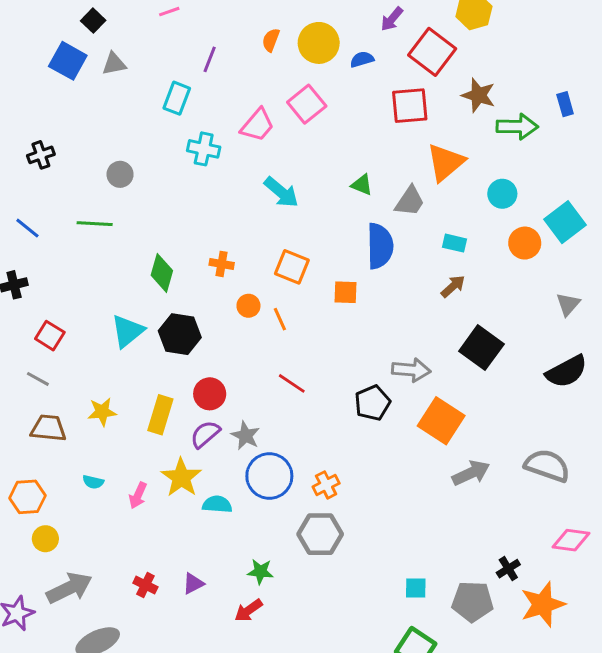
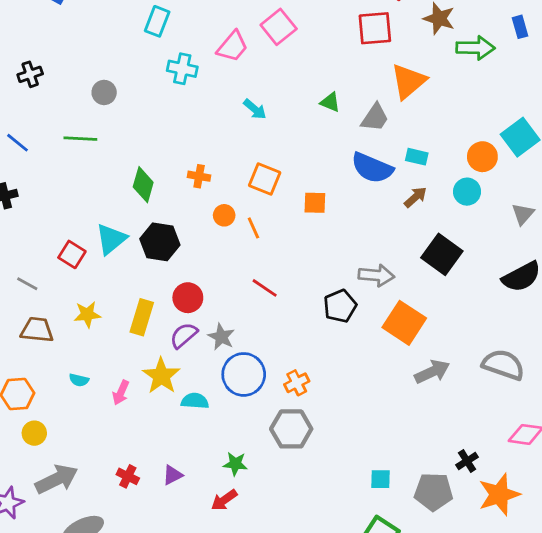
cyan arrow: (281, 192) -> (255, 109), size x0.7
cyan circle: (502, 194) -> (467, 192), moved
blue semicircle: (380, 246) -> (372, 168), moved, turned 114
red square: (50, 336) -> (72, 254), moved

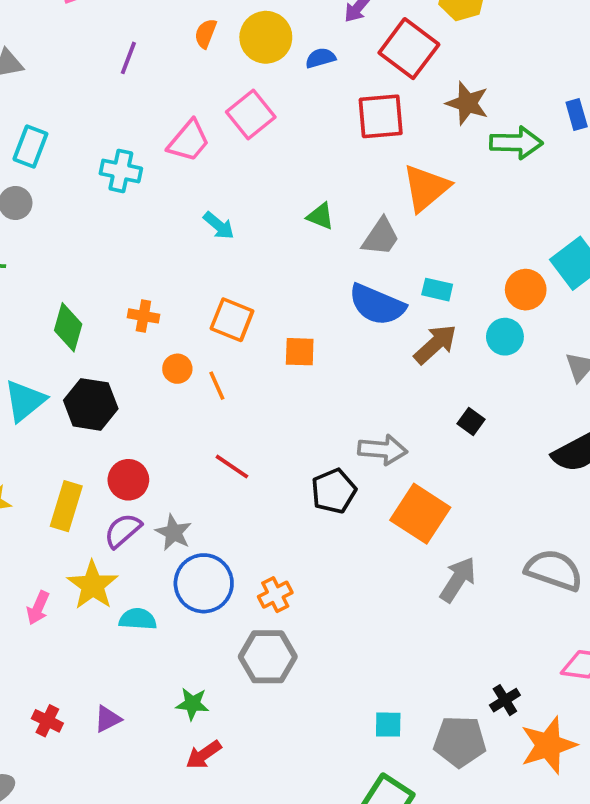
cyan rectangle: (157, 21) -> (30, 146), moved
brown arrow: (415, 197) -> (435, 344), size x1.4
black square: (442, 254) -> (471, 421), size x0.5
gray arrow: (432, 372) -> (458, 580), turned -32
red arrow: (224, 500) -> (204, 755), moved

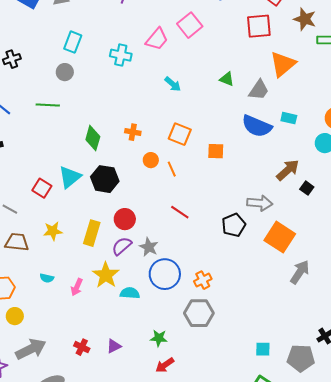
brown arrow: (435, 344) -> (288, 170), moved

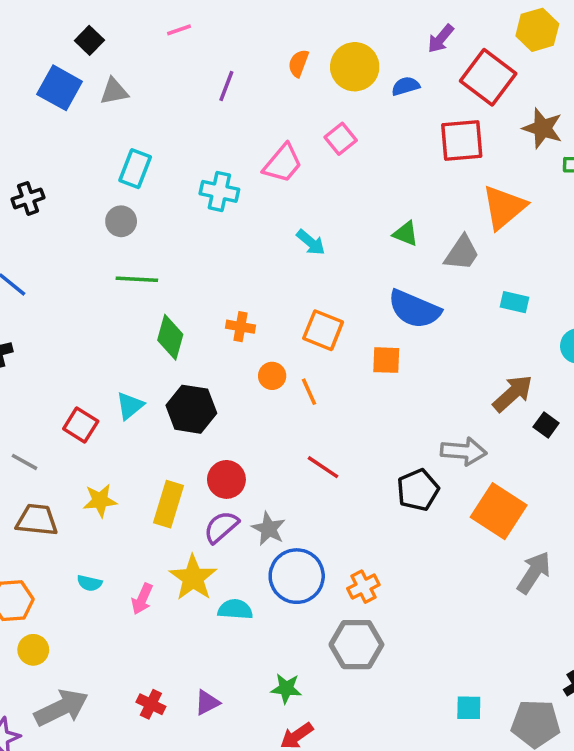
pink square: (190, 25) -> (341, 139), size x0.7
green line: (48, 105) -> (137, 279), moved
blue semicircle: (257, 126) -> (414, 309), moved
cyan triangle: (70, 177) -> (130, 406), size x0.7

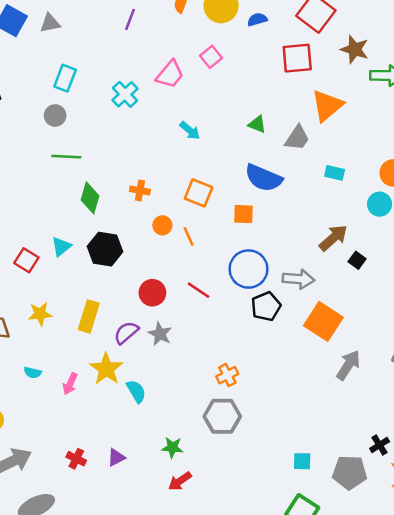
cyan cross: (219, 191) -> (125, 94), turned 35
red circle: (226, 479) -> (152, 293), moved
blue circle: (297, 576) -> (249, 269), moved
cyan semicircle: (235, 609) -> (136, 391), turned 55

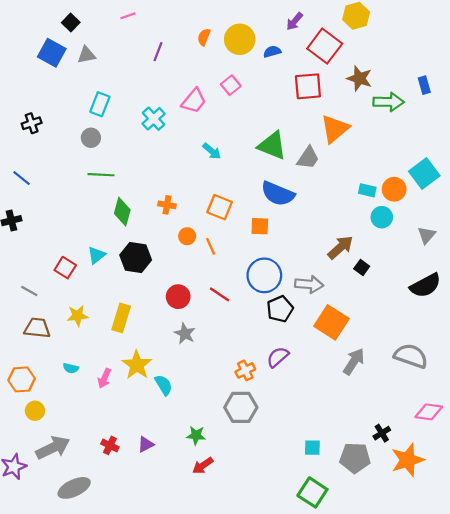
green triangle: (257, 124) -> (272, 146), size x1.8
cyan rectangle: (335, 173) -> (367, 190), moved
purple semicircle: (126, 333) -> (278, 357), moved

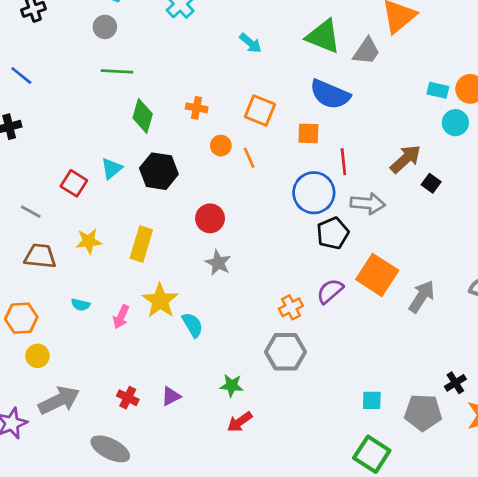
red line: (220, 294) -> (343, 162), moved, turned 50
orange square: (331, 322) -> (377, 275), moved
gray ellipse: (74, 488) -> (110, 449), moved, turned 52

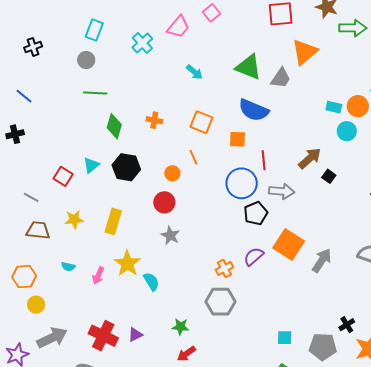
orange circle: (221, 146) -> (172, 173), moved
red cross: (128, 398) -> (103, 336), size x1.8

